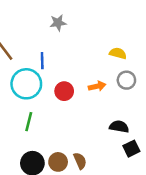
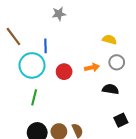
black semicircle: (119, 127) -> (111, 89), moved

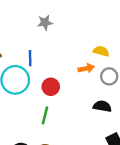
orange arrow: (92, 67) -> (86, 68), moved
green line: (34, 97) -> (45, 115), moved

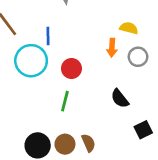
orange arrow: (86, 68) -> (112, 48), turned 105
black semicircle: (102, 106) -> (120, 98), moved, turned -138

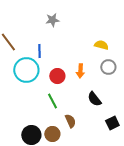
orange arrow: (112, 48) -> (80, 71), moved
green line: (65, 101) -> (52, 101), turned -42
brown semicircle: (88, 143) -> (70, 121), moved

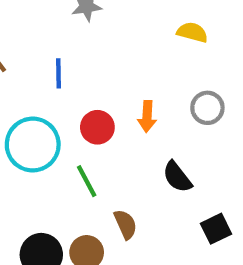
yellow semicircle: (101, 45) -> (192, 32), moved
cyan circle: (26, 70) -> (33, 145), moved

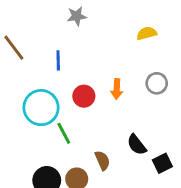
yellow semicircle: (192, 32) -> (147, 33), turned -30
black semicircle: (177, 177) -> (137, 145), moved
green line: (87, 181) -> (64, 133), moved

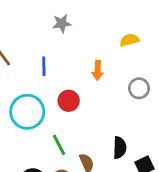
orange arrow: (117, 89) -> (98, 70), moved
green line: (64, 133) -> (59, 145), moved
black semicircle: (137, 145) -> (120, 148), turned -140

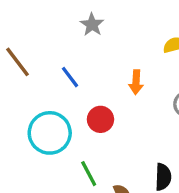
gray star: (62, 23) -> (92, 25), turned -30
blue line: (44, 66) -> (70, 77), turned -36

